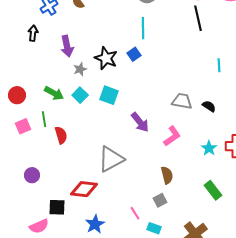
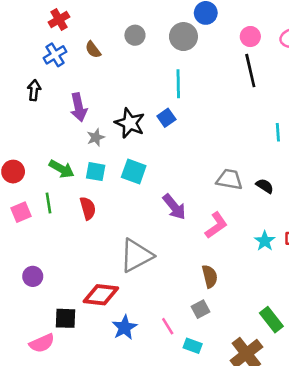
cyan square: (80, 95) -> (96, 172), turned -35
red semicircle: (61, 135) -> (88, 208), moved
green rectangle: (213, 190) -> (271, 320), moved
blue star: (95, 224) -> (124, 327), moved

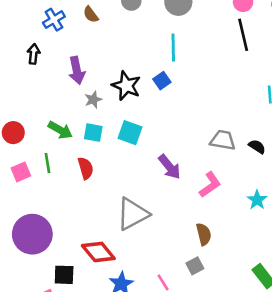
purple circle: (33, 276) -> (32, 234), size x2.0
red diamond: (101, 295) -> (98, 252), turned 44

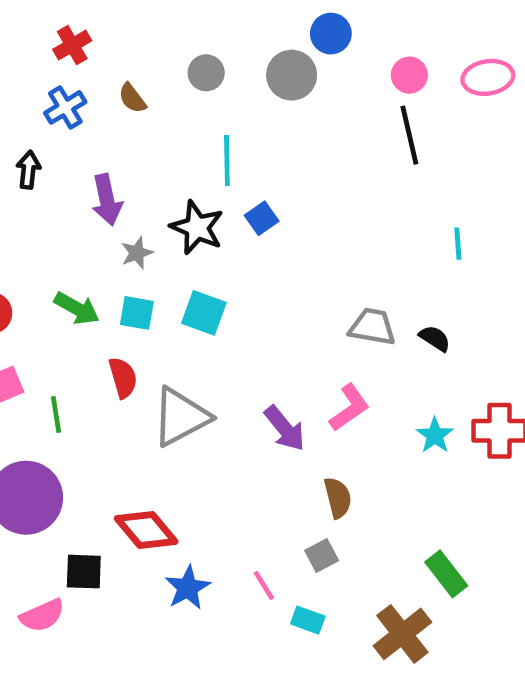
cyan line: (173, 48) -> (227, 161), moved
green line: (48, 163) -> (56, 415), moved
purple arrow: (169, 167) -> (285, 428), moved
gray triangle: (133, 214) -> (181, 417), moved

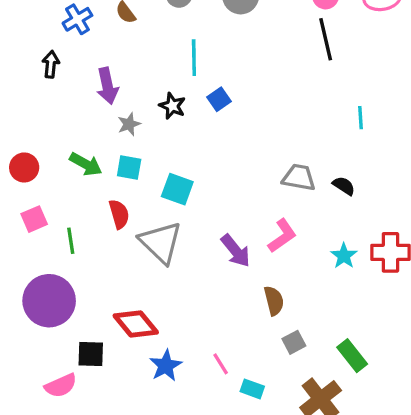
black star: (197, 228) -> (172, 106), size x0.7
cyan square: (204, 313) -> (177, 189), moved
gray triangle: (181, 417) -> (161, 242), turned -48
gray square: (322, 555) -> (294, 342), moved

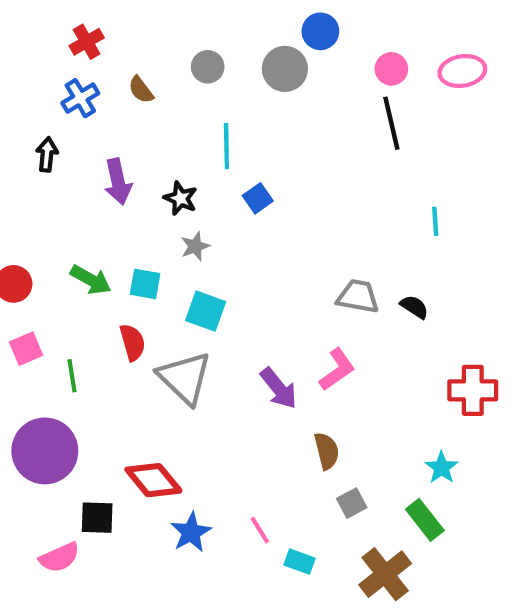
black star: (172, 106) -> (181, 198), moved
gray star: (129, 124) -> (195, 246), moved
cyan star: (344, 256) -> (441, 468), moved

